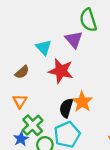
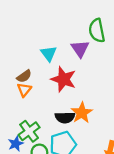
orange triangle: (20, 101) -> (24, 90), moved
black semicircle: (66, 108) -> (65, 117), turned -114

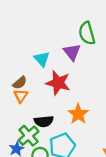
black semicircle: (65, 117) -> (44, 121), moved

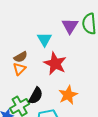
purple triangle: (72, 52) -> (70, 26), moved
black semicircle: (44, 121) -> (36, 96), turned -66

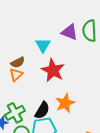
purple triangle: (70, 26) -> (70, 32), turned -42
black semicircle: (36, 96) -> (42, 110), moved

